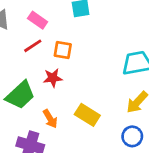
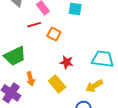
red star: (53, 78) -> (67, 62), moved

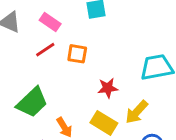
yellow arrow: (94, 86) -> (137, 112), moved

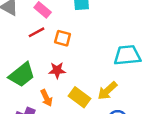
red star: (108, 88) -> (57, 70), moved

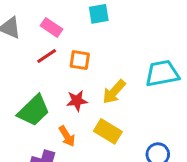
yellow arrow: (107, 91) -> (114, 92), moved

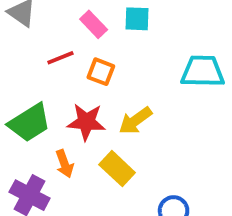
pink rectangle: (51, 27) -> (94, 24), moved
cyan trapezoid: (162, 73) -> (203, 71), moved
red star: (77, 101) -> (86, 122), size x1.4

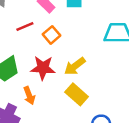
orange square: (101, 72) -> (51, 35), turned 30
yellow rectangle: (117, 169) -> (77, 94), moved

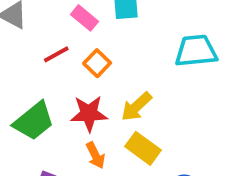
orange arrow: (29, 96) -> (96, 155), moved

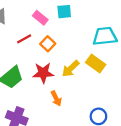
yellow rectangle: (143, 148) -> (96, 63), moved
orange arrow: (96, 155) -> (56, 98), moved

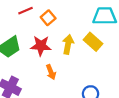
yellow arrow: (71, 69) -> (68, 44), turned 138

